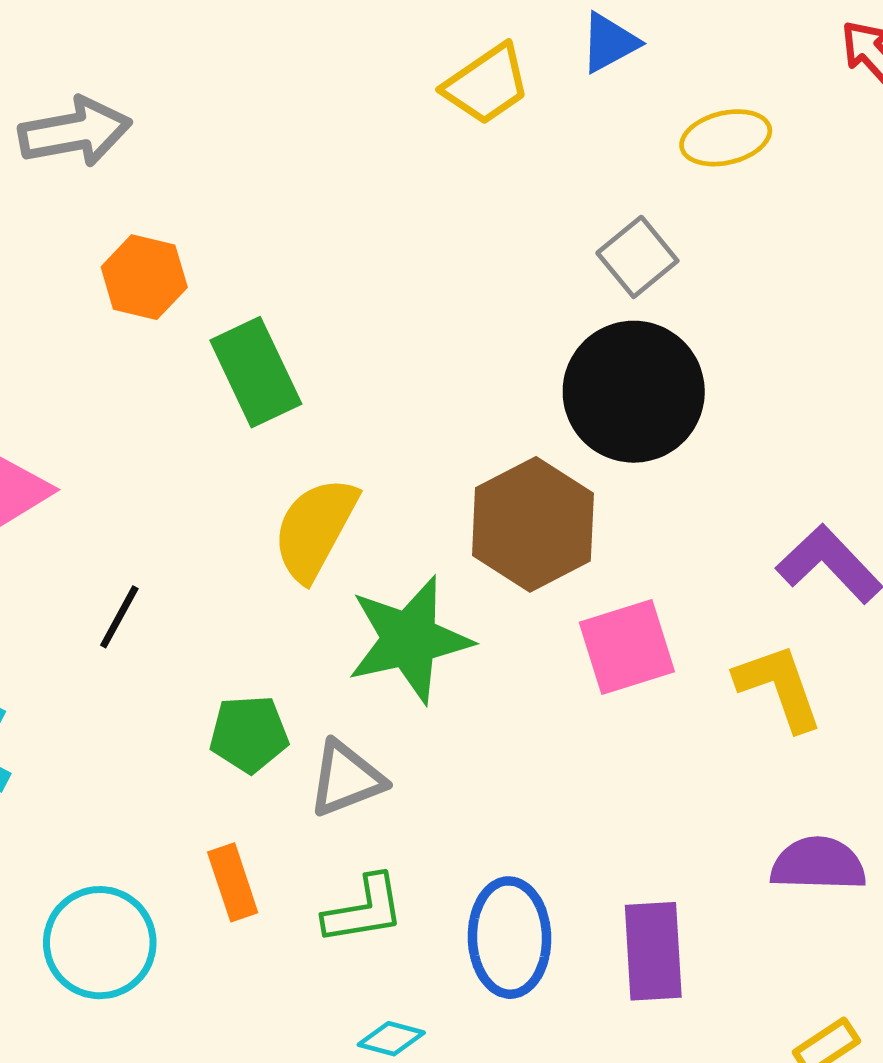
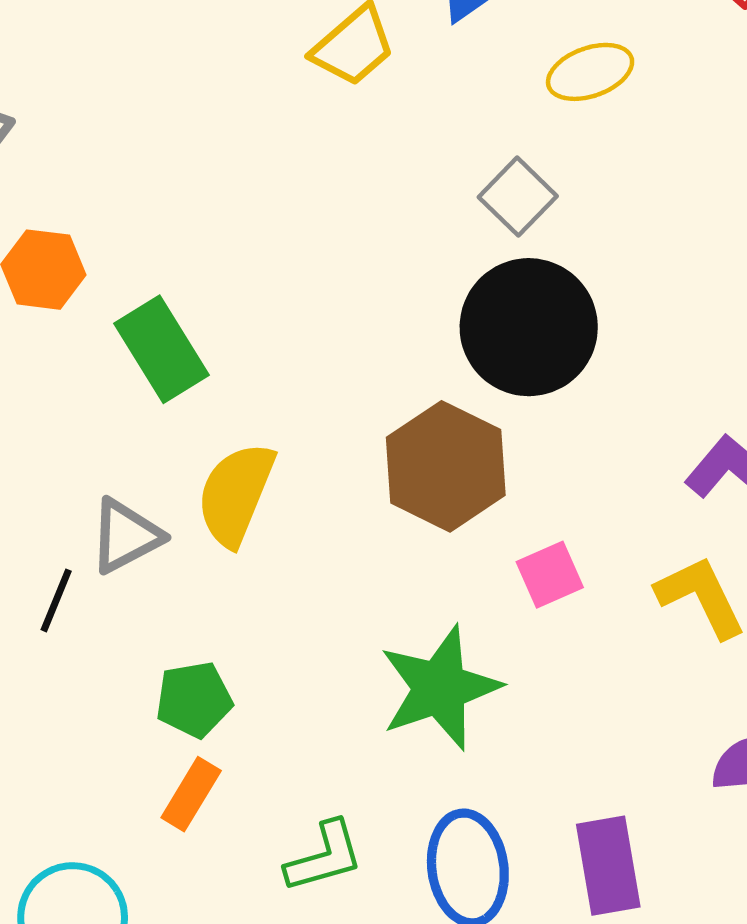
green star: (409, 639) -> (440, 688), moved
pink square: (627, 647) -> (550, 575), size x0.7
gray triangle: (346, 779) -> (126, 536), moved
orange rectangle: (233, 882) -> (191, 794), moved, turned 56

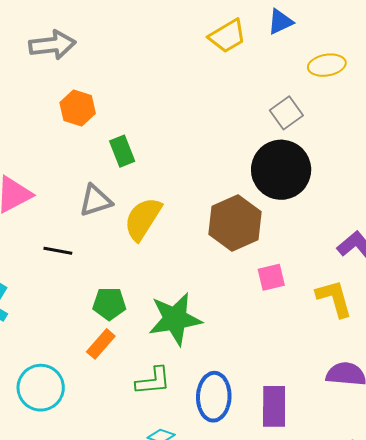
green rectangle: (162, 349) -> (122, 151), size x0.7
gray triangle: (126, 536) -> (96, 201), moved
black line: (56, 600) -> (58, 251), turned 68
green star: (440, 688) -> (175, 319), moved

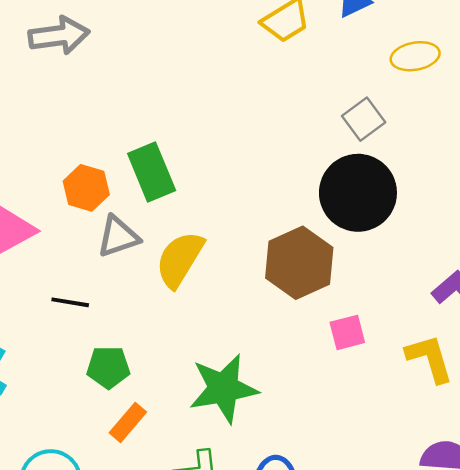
orange hexagon: (78, 108) -> (86, 188), moved
green rectangle: (122, 151) -> (152, 172), size x1.4
green pentagon: (109, 304) -> (108, 367), moved

